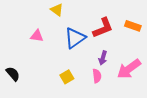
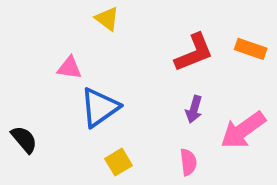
blue triangle: (75, 38) -> (100, 107), moved
pink semicircle: (97, 76) -> (188, 162), moved
yellow square: (67, 77) -> (118, 162), moved

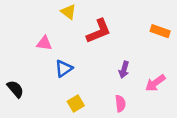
red L-shape: (194, 53) -> (99, 31), moved
blue triangle: (100, 107) -> (64, 69), size x0.7
pink arrow: (243, 130) -> (155, 83), size x0.7

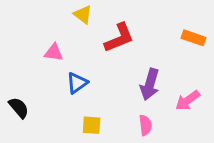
purple arrow: (124, 70) -> (150, 84), size x1.5
yellow square: (76, 103) -> (92, 125), turned 35

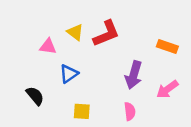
yellow triangle: (83, 15) -> (75, 32), moved
orange rectangle: (193, 38) -> (167, 46), moved
black semicircle: (19, 108) -> (35, 96), moved

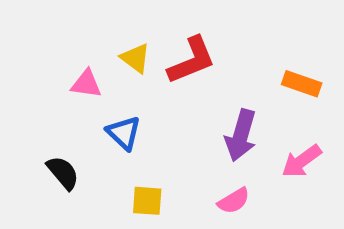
blue triangle: (69, 74) -> (124, 133), turned -42
pink semicircle: (130, 111) -> (234, 201), turned 66

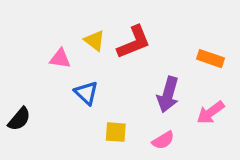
black semicircle: (63, 173) -> (19, 119), moved, turned 80
yellow square: (147, 201) -> (116, 132), moved

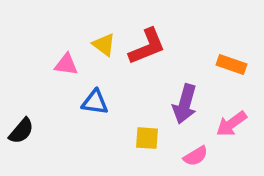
blue triangle: (86, 93) -> (95, 102), turned -35
yellow square: (116, 132) -> (147, 138), moved
pink semicircle: (163, 140) -> (196, 156), moved

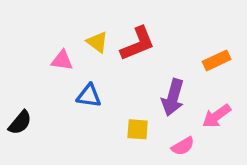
orange rectangle: (231, 64) -> (217, 60), turned -44

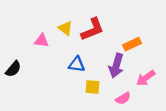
orange rectangle: (217, 60) -> (132, 44), moved
blue triangle: (89, 96) -> (77, 64), moved
black semicircle: (20, 123) -> (13, 69), moved

